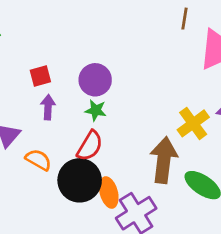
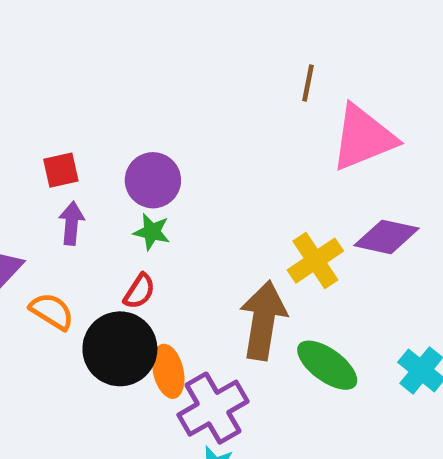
red semicircle: (90, 146) -> (139, 291), size x0.7

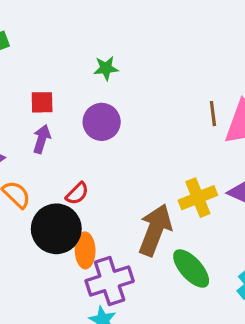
brown line: (308, 83) -> (213, 114), moved, turned -30
green star: (152, 232) -> (106, 68), moved, turned -30

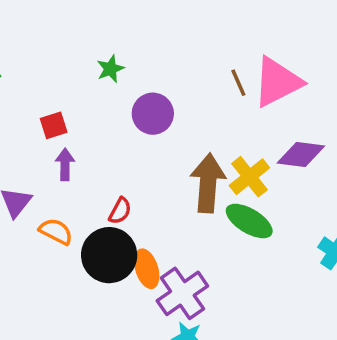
purple circle: (102, 122) -> (153, 114), moved
brown arrow: (155, 230) -> (208, 183), moved
green ellipse: (191, 269) -> (249, 221), moved

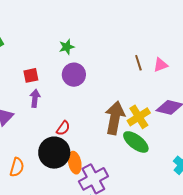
pink triangle: (277, 82) -> (161, 65), size x0.5
purple circle: (153, 114) -> (74, 75), moved
orange semicircle: (56, 231) -> (17, 167), moved, turned 72

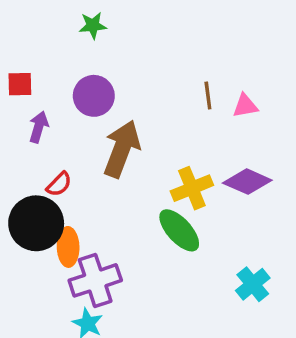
green star: (67, 47) -> (93, 25), moved
purple arrow: (35, 98) -> (39, 127), moved
brown arrow: (115, 118) -> (122, 149), moved

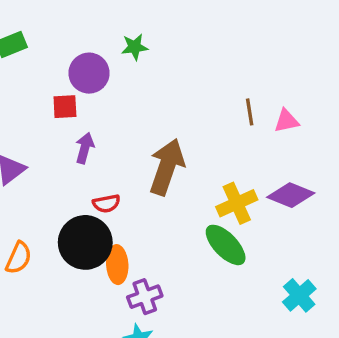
purple circle: (94, 96) -> (89, 73), moved
red semicircle: (59, 184) -> (106, 203), turned 36
purple cross: (95, 280) -> (145, 297), size x0.7

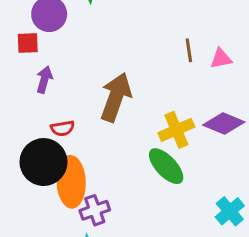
orange ellipse: (117, 265) -> (71, 182), size x1.5

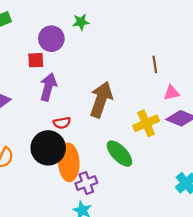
pink triangle: (221, 59) -> (172, 93), moved
purple arrow: (44, 80) -> (48, 87), size x1.4
green ellipse: (166, 166) -> (119, 154), moved

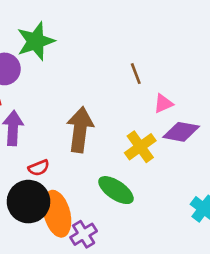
green star: (81, 22) -> (36, 41), size x1.8

